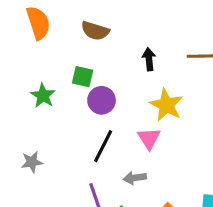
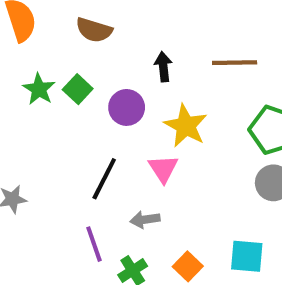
green square: (83, 77) -> (78, 89), turned 30
green star: (43, 96) -> (39, 89), moved
purple circle: (102, 100) -> (127, 107), moved

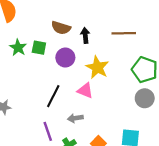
brown semicircle: (94, 30) -> (61, 28), moved
green square: (78, 89) -> (39, 48), turned -32
pink triangle: (163, 169) -> (85, 91), turned -35

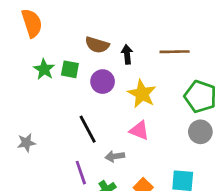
pink triangle: (85, 91) -> (139, 130), moved
black line: (53, 96) -> (88, 129), turned -55

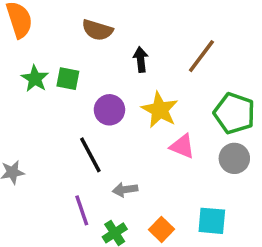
brown semicircle: (97, 45) -> (97, 30), moved
brown line: (175, 52) -> (201, 56), turned -52
purple circle: (103, 82) -> (109, 110), moved
pink triangle: (139, 130) -> (182, 146), moved

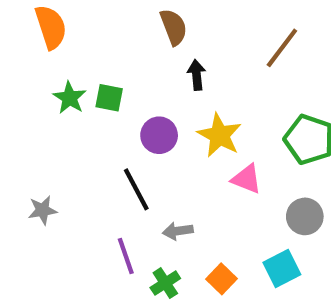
brown semicircle: (97, 30) -> (174, 27), moved, turned -128
brown line: (201, 56) -> (282, 48), moved
gray circle: (234, 158) -> (305, 216), moved
cyan square: (212, 221) -> (282, 268), turned -32

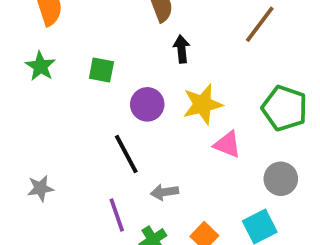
green star: (70, 98) -> (40, 66), moved
yellow star: (219, 135) -> (203, 104), turned 30
gray star: (42, 210) -> (40, 188), moved

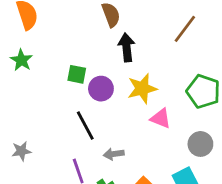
black arrow: (182, 49) -> (127, 47), size x1.4
green square: (101, 70) -> (77, 74), moved

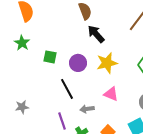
black arrow: (127, 47) -> (96, 34), turned -36
green square: (77, 74) -> (50, 57), moved
pink triangle: (161, 118) -> (111, 94), moved

